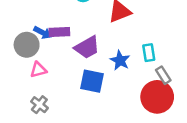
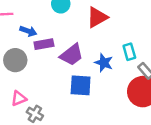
blue arrow: (43, 33) -> (28, 31), moved
pink triangle: (38, 70) -> (19, 98), moved

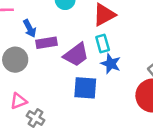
blue arrow: (28, 31) -> (30, 28), turned 42
cyan rectangle: (129, 52) -> (103, 43), moved

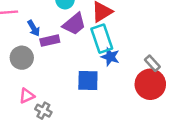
cyan rectangle: (103, 43) -> (102, 39), size x1.6
purple trapezoid: (76, 55) -> (74, 24), moved

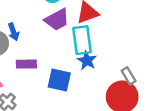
blue arrow: (34, 28) -> (13, 32), moved
purple rectangle: (50, 41) -> (26, 64), moved

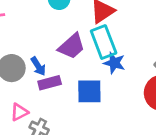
purple trapezoid: (57, 20) -> (72, 46), moved
blue arrow: (13, 32) -> (38, 66), moved

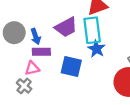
pink triangle: (19, 112) -> (32, 68), moved

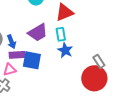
cyan rectangle: (92, 30) -> (61, 34), size x0.6
blue square: (71, 66) -> (32, 60), moved

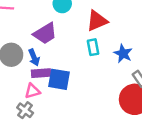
purple trapezoid: (38, 32) -> (45, 33), moved
blue star: (65, 50) -> (123, 54), moved

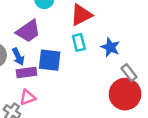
blue square: (59, 79) -> (50, 60), moved
pink triangle: (32, 91) -> (28, 97), moved

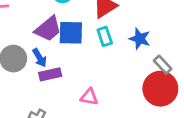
blue square: (50, 60) -> (71, 33), moved
pink triangle: (28, 97) -> (89, 97), moved, turned 35

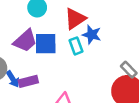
blue star: (140, 39) -> (92, 35), moved
blue arrow: (40, 58) -> (13, 79), moved

